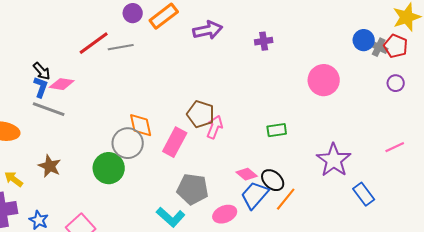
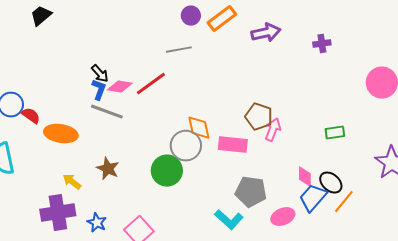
red line: (94, 43) -> (151, 84), moved
pink rectangle: (175, 142) -> (233, 145), turned 68
pink diamond: (247, 174) -> (305, 177), turned 50

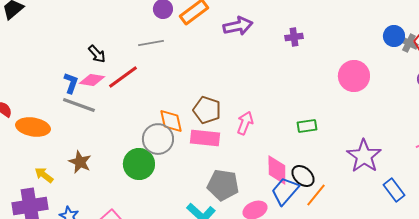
black arrow: (100, 74) -> (97, 54), moved
brown pentagon: (259, 117) -> (207, 110), moved
pink diamond: (305, 177) -> (277, 170), size x1.4

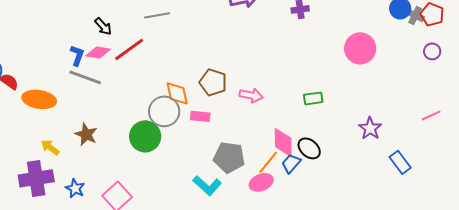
pink arrow: (245, 123) -> (251, 95), turned 80
pink rectangle: (205, 138) -> (200, 116), moved, size x0.7
purple star: (364, 156) -> (370, 128), size x0.7
blue trapezoid: (285, 191) -> (291, 163), size x0.7
orange line: (316, 195) -> (268, 162), moved

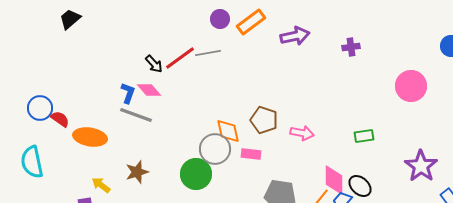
red line: (129, 49) -> (180, 58), moved
pink diamond: (98, 52) -> (149, 90), turned 40
purple star: (370, 128) -> (421, 166), size x1.4
brown star: (86, 134) -> (137, 172), turned 30

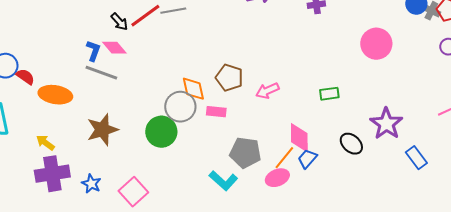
pink arrow: (302, 133) -> (267, 91), turned 145
brown star: (137, 172) -> (102, 130), size x1.4
yellow arrow: (101, 185) -> (45, 143), moved
black ellipse: (360, 186) -> (351, 144), moved

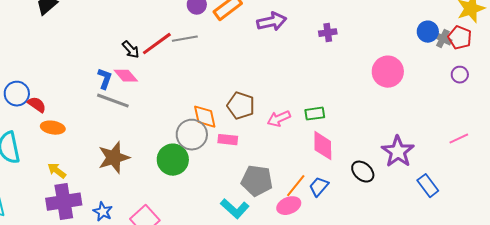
green rectangle: (329, 94) -> (315, 114), moved
orange ellipse: (55, 95) -> (53, 128), moved, size x0.7
pink diamond: (299, 138) -> (323, 146), moved

